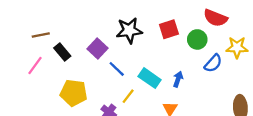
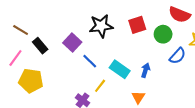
brown line: (41, 35) -> (21, 30), turned 42
yellow pentagon: (74, 93) -> (31, 81), moved

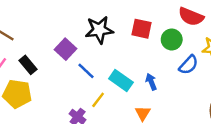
red square: (137, 25) -> (142, 29), turned 30
black rectangle: (40, 46) -> (28, 65), moved
blue arrow: (145, 70) -> (151, 82), turned -40

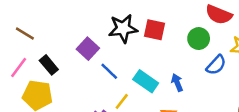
red square: (142, 29) -> (155, 30), moved

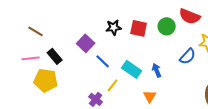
black star: (123, 28) -> (114, 27), size x0.7
green circle: (199, 39) -> (167, 26), moved
pink line: (19, 67) -> (31, 58), turned 48

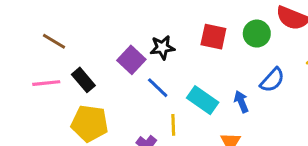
black star: (114, 27) -> (162, 47), moved
blue semicircle: (188, 56) -> (272, 80), moved
yellow pentagon: (46, 80) -> (90, 123), moved
yellow line: (113, 85) -> (173, 125), turned -40

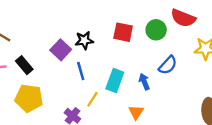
blue line: (158, 88) -> (81, 71), turned 30
cyan rectangle: (203, 100) -> (115, 80), turned 75
yellow line: (173, 125) -> (92, 99), turned 35

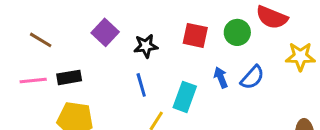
purple square: (61, 50) -> (105, 32), moved
black rectangle: (24, 65) -> (69, 77), turned -60
blue arrow: (144, 82) -> (221, 77), moved

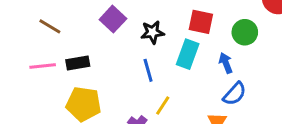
green circle: (237, 32) -> (245, 32), moved
blue semicircle: (252, 77) -> (235, 94), moved
cyan rectangle: (185, 97) -> (188, 54), moved

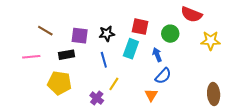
purple square: (113, 19) -> (80, 36), moved, turned -36
brown line: (50, 26) -> (45, 31), moved
black rectangle: (78, 63) -> (66, 55), moved

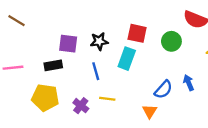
brown line: (45, 31) -> (17, 21), moved
blue arrow: (157, 55) -> (189, 83), moved
yellow line: (114, 84) -> (107, 99), turned 64
purple cross: (97, 98) -> (81, 106), moved

